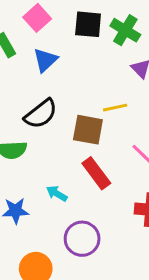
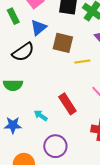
black semicircle: (41, 114) -> (23, 52), moved
brown square: (88, 130) -> (63, 43), moved

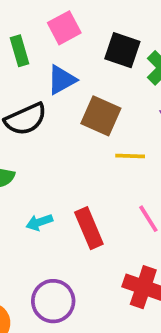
cyan arrow: (41, 116) -> (39, 222), moved, turned -64

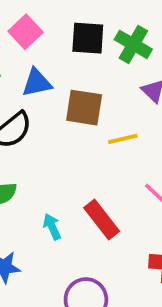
blue triangle: (62, 80) -> (37, 83), turned 32
cyan arrow: (39, 222) -> (52, 227), turned 100

